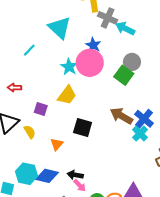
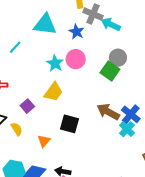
cyan triangle: (60, 28) -> (45, 24), turned -35
blue star: (93, 45) -> (76, 32), moved
pink circle: (90, 63) -> (76, 59), size x0.7
purple square: (41, 109) -> (27, 106), turned 32

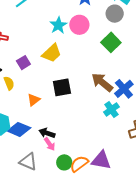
gray circle: (118, 58) -> (115, 14), moved
black square: (70, 124) -> (62, 87), turned -36
cyan cross: (127, 129) -> (111, 110), moved

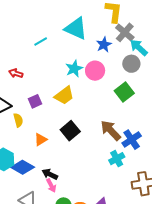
black square: (62, 87) -> (70, 131), turned -36

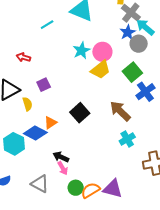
blue star: (104, 45) -> (128, 32), moved
yellow trapezoid: (64, 95) -> (101, 70), moved
blue cross: (132, 140) -> (145, 92), moved
blue diamond: (23, 167) -> (35, 133), moved

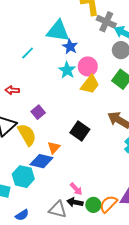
blue star: (128, 32) -> (70, 47), moved
yellow semicircle: (27, 104) -> (27, 135), size x1.6
black arrow: (61, 157) -> (75, 202), moved

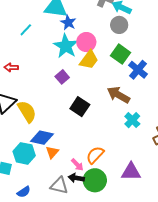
cyan star: (67, 70) -> (66, 46), size x1.4
purple square: (38, 112) -> (62, 77), moved
orange triangle: (54, 147) -> (52, 152), moved
orange semicircle: (108, 204) -> (95, 155), moved
green circle: (93, 205) -> (95, 180), size x1.5

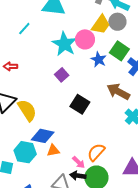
blue star: (68, 22) -> (99, 59), moved
yellow trapezoid: (89, 60) -> (101, 25), moved
orange triangle: (52, 152) -> (53, 150), turned 40

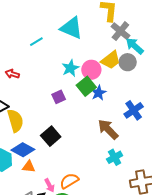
cyan star: (64, 44) -> (70, 68), size x0.7
green square: (119, 51) -> (86, 86), moved
black square: (80, 104) -> (51, 136), moved

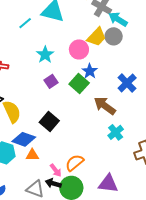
cyan line: (36, 42) -> (25, 23), moved
cyan star: (70, 68) -> (45, 55), moved
green square: (86, 86) -> (79, 84), moved

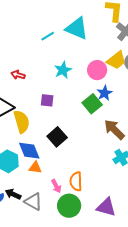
purple square: (51, 81) -> (47, 100), moved, turned 32
blue diamond: (24, 139) -> (29, 151), turned 40
orange semicircle: (75, 163) -> (76, 181), turned -60
black arrow: (53, 183) -> (13, 194), moved

